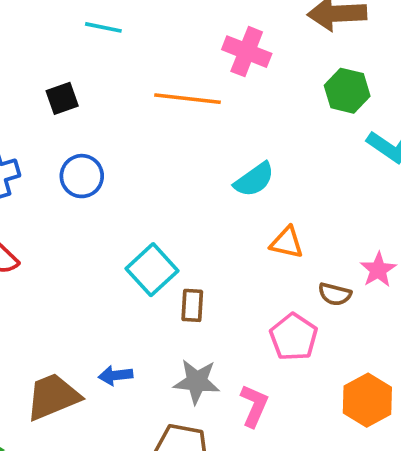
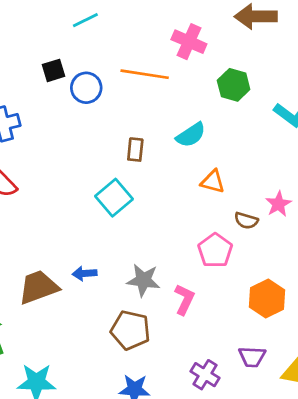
cyan line: (103, 27) -> (85, 20), turned -40
green hexagon: (347, 91) -> (234, 85), moved
blue circle: (82, 176) -> (86, 88), moved
brown rectangle: (192, 305) -> (135, 150), moved

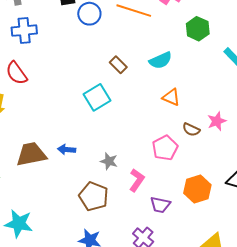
brown rectangle: (135, 150) -> (118, 65), turned -60
gray star: (143, 280) -> (109, 161), size x0.7
purple trapezoid: (252, 357) -> (160, 205), moved

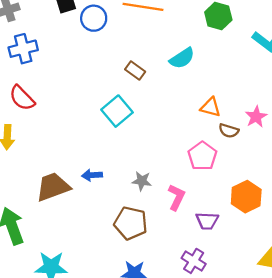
orange triangle: (171, 97) -> (211, 107), moved

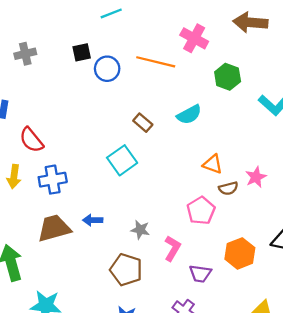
blue cross: (23, 49) -> (53, 180), moved
brown semicircle: (229, 131) -> (228, 188), turned -36

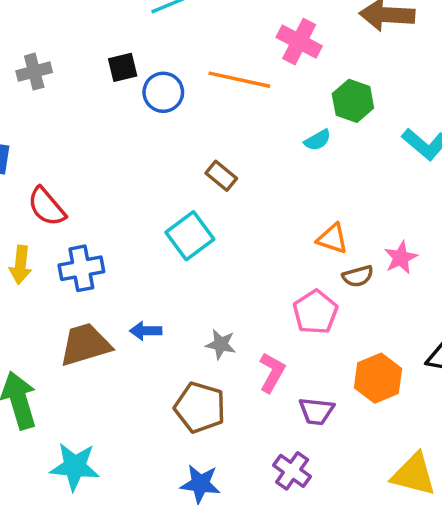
cyan semicircle: (189, 115) -> (318, 140), moved, size x0.7

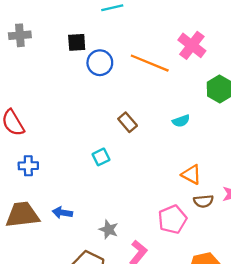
cyan semicircle: (318, 140) -> (181, 121), moved
cyan square: (190, 236) -> (101, 157), size x0.6
blue cross: (81, 268) -> (28, 166), size x0.7

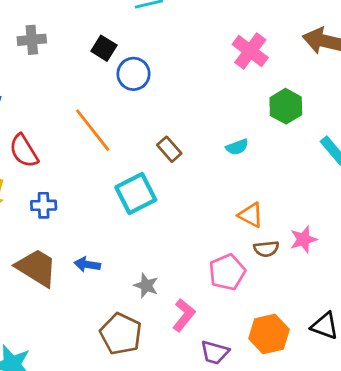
black square: (77, 42) -> (104, 48), turned 36
orange line: (150, 63) -> (93, 130), moved, turned 30
cyan square: (101, 157) -> (136, 194), size x1.8
brown trapezoid: (22, 215) -> (37, 268), turned 39

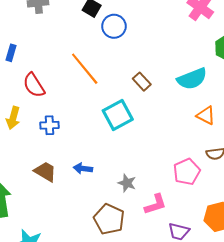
cyan semicircle: (237, 147) -> (192, 79), size x1.8
orange triangle: (251, 215) -> (206, 115), moved
brown trapezoid: (37, 268) -> (45, 172), size x0.7
pink L-shape: (184, 315) -> (155, 204), turned 35

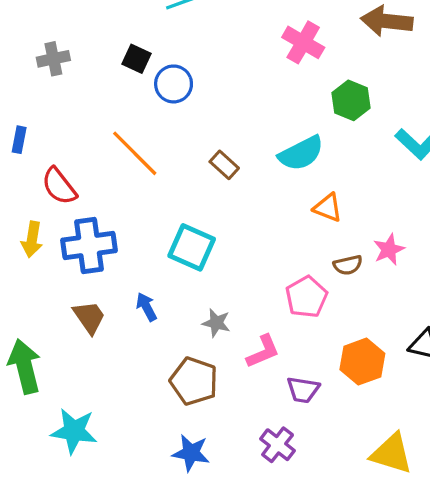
cyan square: (118, 115) -> (192, 247), moved, turned -32
blue cross: (50, 125) -> (89, 245), size x1.8
blue arrow: (83, 168) -> (146, 307), turned 60
brown trapezoid: (45, 172) -> (89, 317), turned 30

